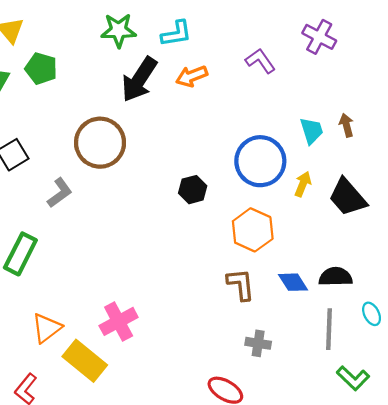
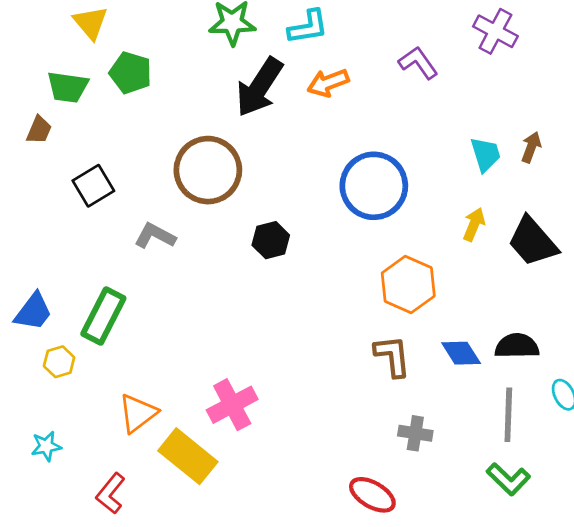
brown arrow: (346, 125) -> (531, 147), turned 35
blue circle: (260, 161) -> (374, 186), moved
black hexagon: (193, 190) -> (271, 240), moved
gray L-shape: (60, 193) -> (155, 236), turned -116
green L-shape: (353, 378) -> (508, 479), moved

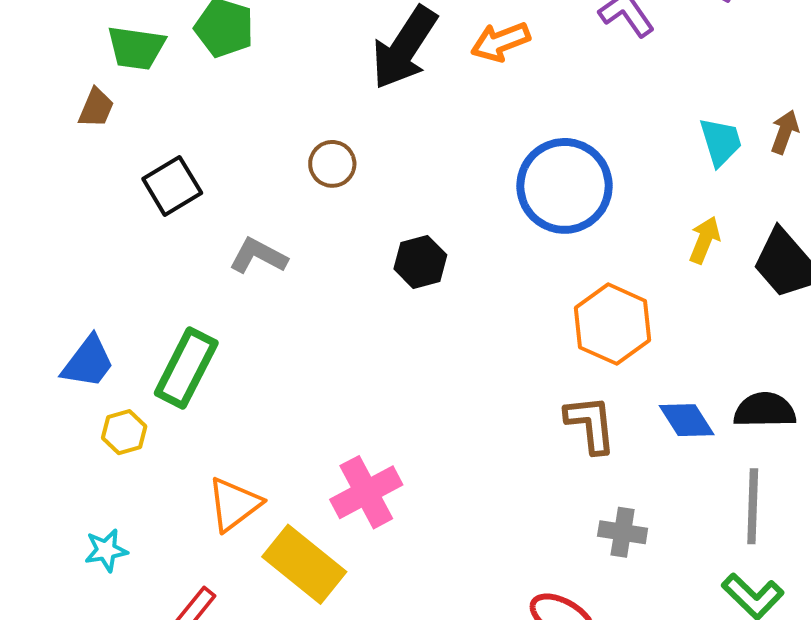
brown circle: (208, 170) -> (332, 164), size x0.5

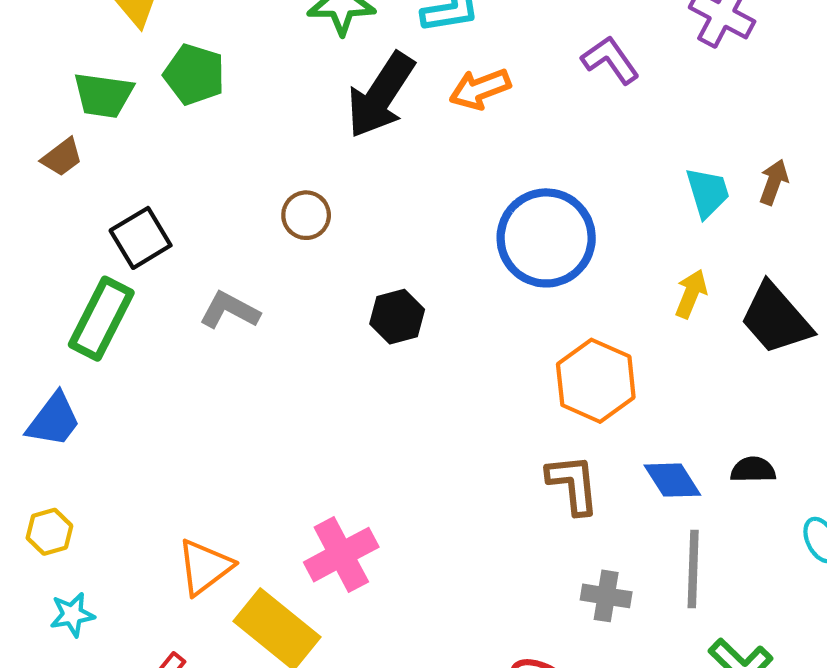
brown trapezoid: (96, 108) -> (62, 157), turned 30
green rectangle: (186, 368) -> (101, 319), moved
black semicircle: (765, 410) -> (753, 470), size x0.7
yellow hexagon: (124, 432) -> (49, 532), moved
gray line: (753, 506) -> (693, 569), moved

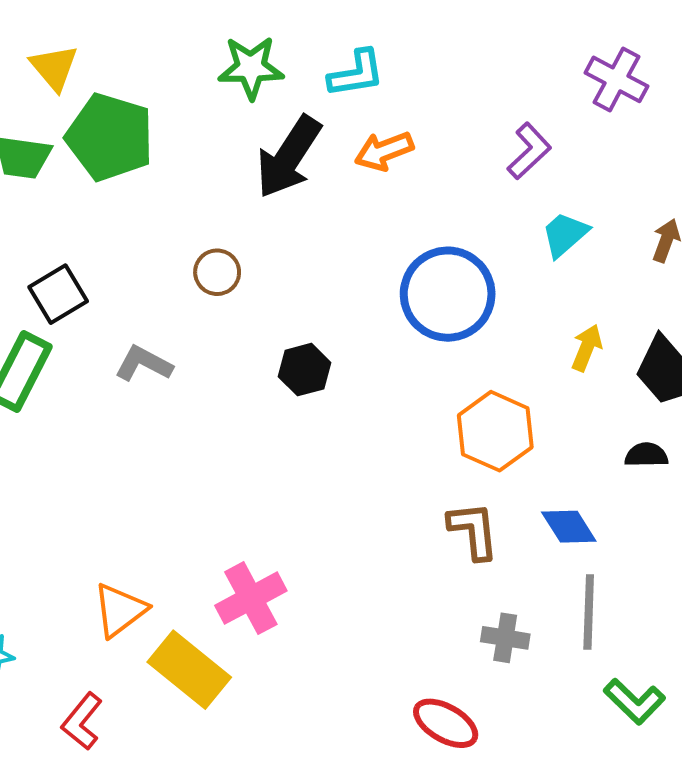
purple L-shape: (610, 60) -> (529, 151), moved, turned 82
green pentagon: (194, 74) -> (110, 137), size x1.5
cyan trapezoid: (708, 192) -> (565, 234), moved, turned -114
black semicircle: (753, 470) -> (646, 455), moved

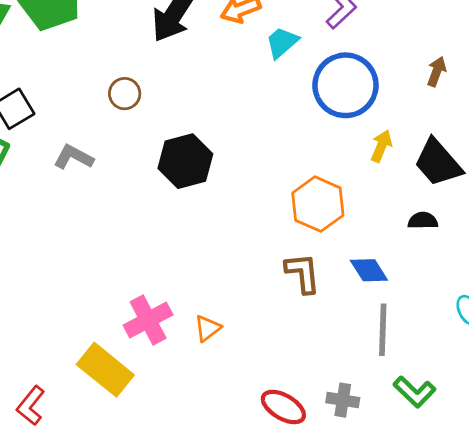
cyan trapezoid: (565, 234) -> (282, 43), moved
blue circle: (448, 294) -> (345, 85), moved
black hexagon: (305, 370) -> (185, 161), size x1.5
orange triangle: (120, 610) -> (207, 328), moved, size x0.7
gray cross: (505, 638) -> (343, 400), moved

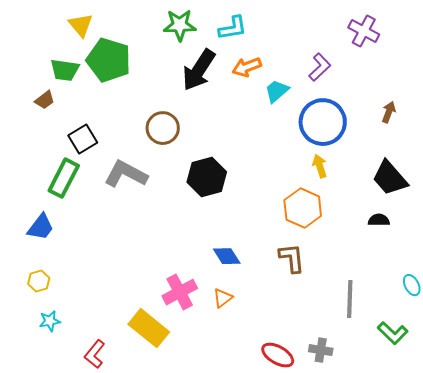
brown circle: (125, 94) -> (163, 128), size x1.4
yellow arrow: (381, 146) -> (320, 166), moved, turned -40
gray L-shape: (74, 157) -> (126, 174), size x1.5
blue diamond: (369, 270) -> (227, 256), moved
green L-shape: (415, 392) -> (393, 333), moved

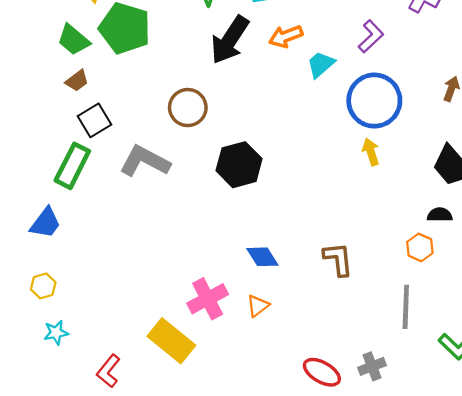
green trapezoid: (65, 70) -> (73, 40), turned 32
brown trapezoid: (45, 100) -> (77, 81), moved
orange hexagon: (303, 208) -> (420, 247), moved, size x0.6
gray cross: (321, 350) -> (372, 366), turned -30

